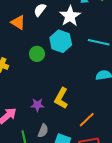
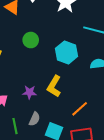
cyan hexagon: (61, 41) -> (67, 52), moved

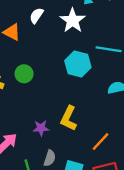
green circle: (31, 40) -> (24, 74), moved
cyan hexagon: (67, 52) -> (78, 64), moved

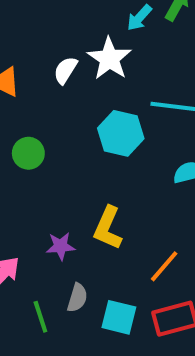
white semicircle: (36, 16) -> (65, 70), moved

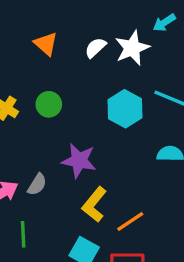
yellow L-shape: (108, 228) -> (94, 205), moved
purple star: (61, 246) -> (79, 161), moved, size x1.5
gray semicircle: (77, 298) -> (37, 184), moved

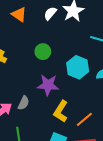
green circle: (49, 104) -> (43, 52), moved
cyan hexagon: (125, 109) -> (78, 67), moved

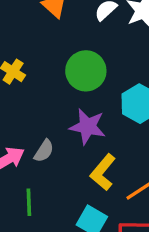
green circle: (43, 52) -> (86, 71), size x1.5

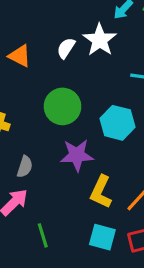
gray semicircle: (44, 151) -> (25, 167), moved

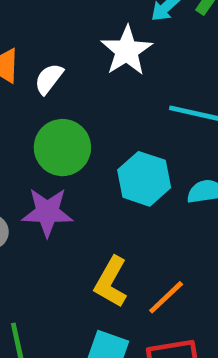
white semicircle: (66, 48) -> (49, 79), moved
purple star: (77, 155) -> (47, 212), moved

